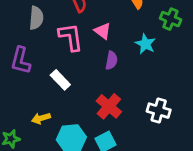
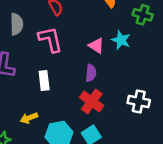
pink triangle: (103, 31) -> (96, 46), moved
purple semicircle: (111, 60) -> (91, 73), moved
white rectangle: (60, 80) -> (44, 80), turned 42

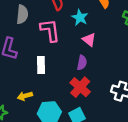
cyan star: (121, 40) -> (80, 18), moved

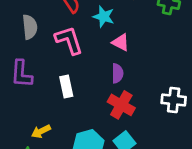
yellow arrow: (25, 96) -> (41, 131), moved

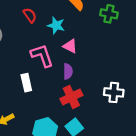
pink L-shape: (69, 40) -> (42, 56), moved
red cross: (121, 105) -> (71, 97), turned 35

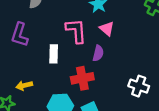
red cross: (71, 97) -> (82, 78), moved

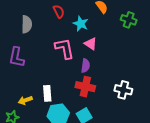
white rectangle: (54, 54) -> (47, 93), moved
red cross: (82, 78) -> (85, 87), moved, turned 30

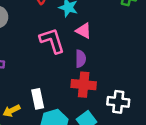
white cross: (123, 90) -> (118, 102), moved

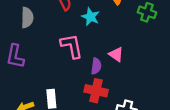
pink triangle: (84, 31) -> (116, 54), moved

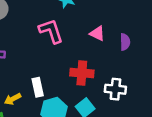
purple semicircle: (96, 66) -> (125, 42), moved

